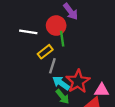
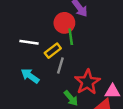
white line: (28, 32) -> (29, 42), moved
cyan arrow: (61, 83) -> (30, 76), moved

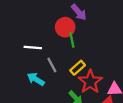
yellow rectangle: (53, 51) -> (78, 68), moved
gray line: (60, 66) -> (52, 65), moved, turned -42

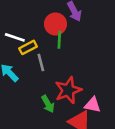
gray line: (52, 65) -> (41, 62), moved
yellow rectangle: (78, 68) -> (28, 47), moved

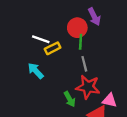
gray line: (41, 62) -> (84, 64), moved
red star: (68, 90) -> (88, 87), turned 30

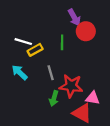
red circle: (77, 28) -> (86, 31), moved
gray line: (84, 64) -> (51, 73), moved
green arrow: (70, 99) -> (54, 98), turned 48

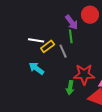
purple arrow: (74, 17) -> (72, 22), moved
red circle: (86, 31) -> (90, 15), moved
gray line: (51, 73) -> (63, 51), moved

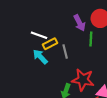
green line: (71, 36) -> (91, 39), moved
cyan arrow: (36, 68) -> (40, 57), moved

